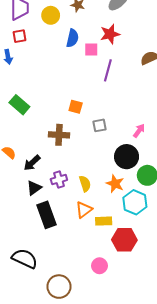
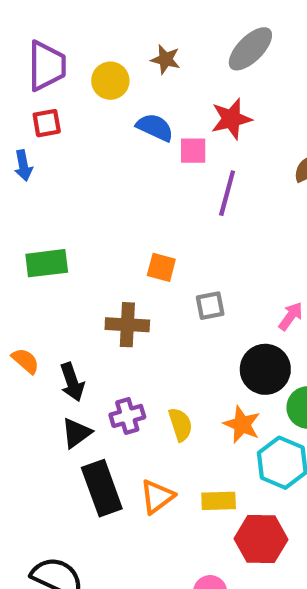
blue semicircle: (72, 38) -> (155, 127), turned -78
green rectangle: (19, 105) -> (47, 263), turned -48
black arrow: (32, 163) -> (72, 382), turned -66
orange triangle: (84, 210) -> (157, 497), moved

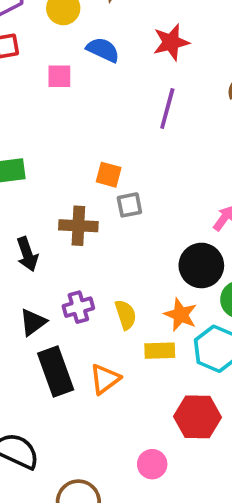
pink square: (193, 151) -> (59, 76), moved
gray square: (210, 306) -> (129, 205), moved
black arrow: (72, 382) -> (27, 254), moved
yellow rectangle: (219, 501) -> (160, 351), moved

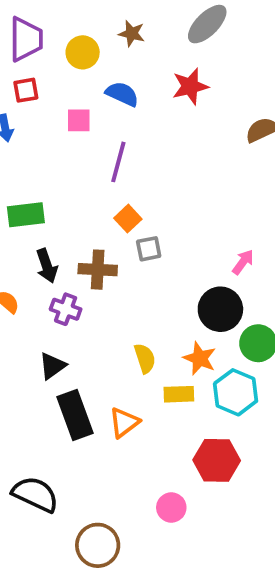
purple line: (167, 108) -> (118, 162), moved
orange square: (109, 175) -> (128, 219), turned 32
black arrow: (27, 254) -> (47, 266), moved
purple cross: (78, 307) -> (66, 309), moved, turned 36

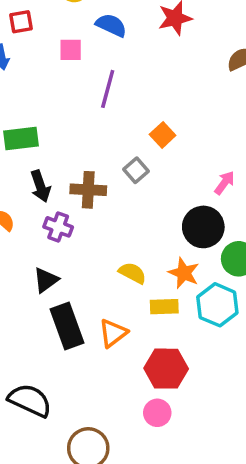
orange square: (128, 219) -> (163, 135), moved
gray square: (149, 249) -> (136, 170), turned -30
yellow semicircle: (145, 358) -> (132, 273), turned -44
red hexagon: (217, 460) -> (166, 369), moved

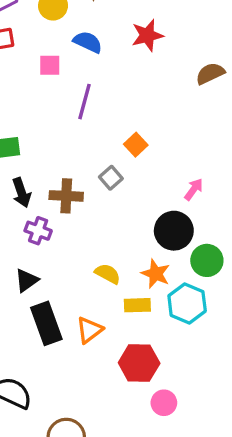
pink circle: (157, 413) -> (164, 403), moved

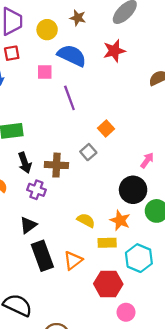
blue semicircle: (88, 42) -> (72, 56), size x1.4
purple line: (84, 102) -> (69, 98), turned -35
cyan hexagon: (187, 303) -> (139, 258), moved

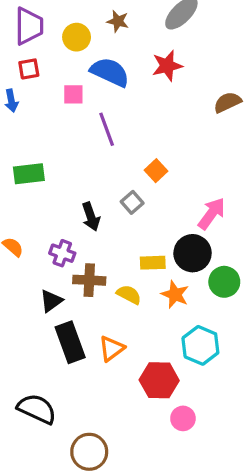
pink arrow: (147, 160) -> (212, 213), size x1.5
black arrow: (25, 163) -> (91, 217), moved
brown cross: (56, 165) -> (89, 280), moved
yellow rectangle: (107, 243) -> (153, 263), moved

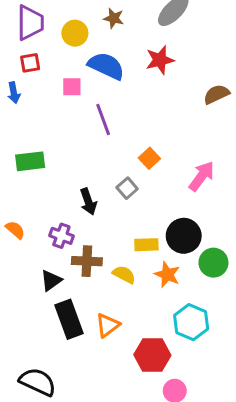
pink arrow: (212, 213) -> (202, 176), moved

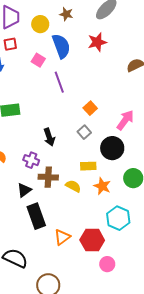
blue semicircle: (106, 66) -> (61, 46), turned 45
pink square: (72, 87) -> (38, 60), turned 32
gray square: (127, 188) -> (84, 132), moved
black circle: (184, 236) -> (112, 148), moved
orange triangle: (108, 325) -> (62, 237), moved

